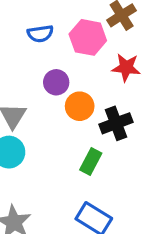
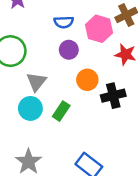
purple circle: (56, 82) -> (69, 50), moved
green rectangle: (91, 161) -> (61, 111), moved

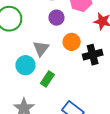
gray triangle: (36, 82) -> (41, 48), moved
green rectangle: (61, 111) -> (47, 79), moved

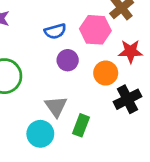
orange circle: (72, 42) -> (106, 73), moved
green rectangle: (47, 79) -> (81, 125), moved

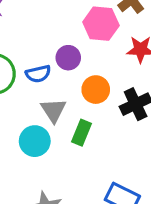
blue semicircle: (55, 31) -> (38, 74), moved
orange circle: (106, 73) -> (96, 90), moved

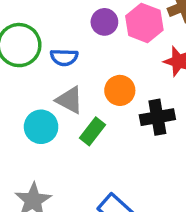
purple circle: (68, 58) -> (104, 22), moved
gray triangle: (54, 110) -> (70, 100), turned -44

